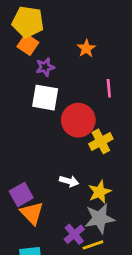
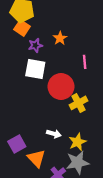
orange star: (86, 48) -> (60, 38), moved
orange triangle: (32, 213) -> (36, 158), moved

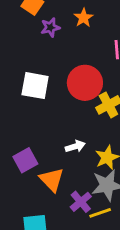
white square: (35, 69) -> (35, 86), moved
white arrow: (54, 134) -> (75, 146), turned -32

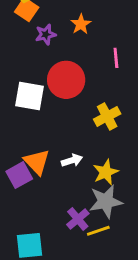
red circle: (85, 83) -> (66, 80), moved
orange triangle: (52, 180) -> (37, 162), moved

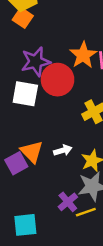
orange star: (81, 24) -> (83, 55), moved, size x1.5
purple star: (46, 34) -> (36, 62), moved, size x1.6

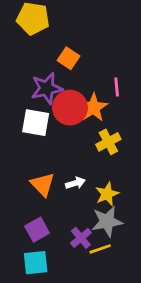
orange square: (23, 18) -> (69, 58), moved
orange star: (83, 55) -> (93, 108), moved
purple square: (16, 163) -> (37, 230), moved

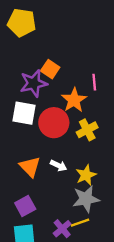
orange square: (69, 58) -> (50, 69), moved
red circle: (70, 108) -> (54, 123), moved
white arrow: (75, 183) -> (59, 166), turned 42
purple cross: (81, 238) -> (62, 229), moved

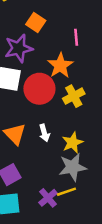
orange square: (50, 69) -> (36, 23), moved
pink line: (94, 82) -> (76, 37), moved
white arrow: (59, 166) -> (44, 133), turned 49

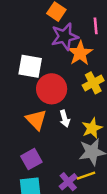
purple star: (19, 48) -> (65, 37), moved
red circle: (39, 89) -> (52, 89), moved

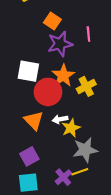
orange star: (80, 53) -> (63, 76), moved
white arrow: (65, 119) -> (60, 119), turned 96
yellow star: (92, 128) -> (71, 128), moved

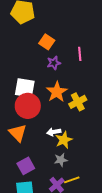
purple star: (60, 44) -> (54, 63), size x0.6
red circle: (48, 92) -> (28, 106), moved
orange triangle: (34, 120) -> (18, 133), moved
gray star: (85, 150) -> (61, 160), moved, size x0.6

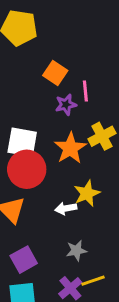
pink line: (80, 54) -> (85, 91), moved
yellow cross: (78, 102) -> (102, 136), moved
yellow star: (64, 140) -> (87, 193), moved

